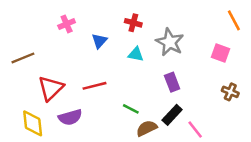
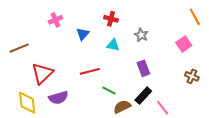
gray star: (170, 42) -> (141, 35), size x0.6
pink square: (221, 53) -> (184, 44), turned 35
red line: (94, 86) -> (90, 71), moved

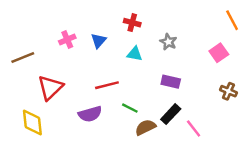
pink cross: (55, 20) -> (67, 39), moved
purple rectangle: (143, 68) -> (171, 82), turned -56
purple semicircle: (58, 98) -> (90, 114), moved

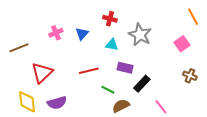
gray star: (168, 42) -> (140, 35), size x1.6
purple rectangle: (171, 82) -> (125, 68), moved
purple semicircle: (90, 114) -> (57, 103), moved
black rectangle: (171, 114) -> (142, 84), moved

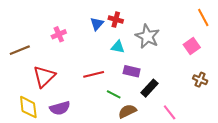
blue triangle: (82, 34) -> (97, 24), moved

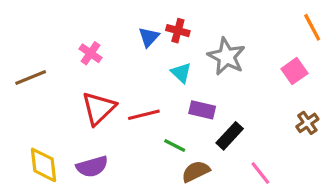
pink cross: (59, 34) -> (90, 53), turned -32
cyan triangle: (118, 47) -> (181, 73), turned 32
red triangle: (44, 76) -> (99, 108), moved
brown cross: (200, 80) -> (307, 123), turned 32

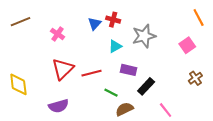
gray star: (226, 56) -> (144, 36), turned 30
cyan triangle: (181, 73) -> (115, 46), turned 48
brown line: (31, 78) -> (20, 22), moved
yellow diamond: (44, 165) -> (18, 84), moved

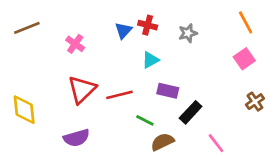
orange line: (199, 17) -> (246, 22), moved
gray star: (144, 36) -> (188, 33), moved, size x0.6

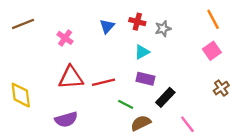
red cross: (148, 25) -> (137, 22), moved
cyan triangle: (150, 60) -> (142, 52), moved
red triangle: (82, 90) -> (71, 78), turned 40

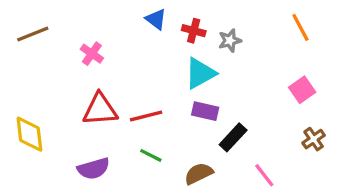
blue triangle: (107, 26) -> (156, 19), moved, turned -35
pink square: (212, 51) -> (302, 90), moved
cyan triangle: (142, 52) -> (200, 73), size x1.5
brown cross: (221, 88) -> (314, 139), moved
green line: (126, 104) -> (151, 155), moved

